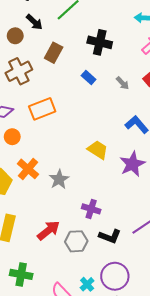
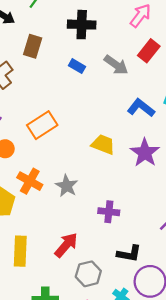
gray arrow: (123, 83) -> (116, 65), size x1.5
orange rectangle: (42, 109) -> (42, 125), moved
black L-shape: (110, 236) -> (129, 254), moved
gray hexagon: (76, 241) -> (88, 274), moved

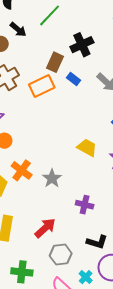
black cross: (82, 25) -> (82, 45), turned -35
brown rectangle: (33, 46) -> (55, 62), moved
orange rectangle: (42, 125) -> (42, 86), moved

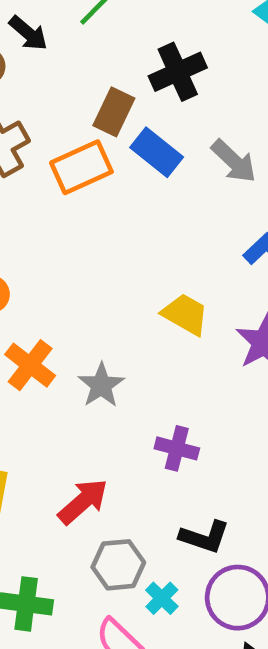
blue rectangle: (74, 79) -> (157, 152), size x1.5
cyan cross: (86, 277) -> (162, 598), moved

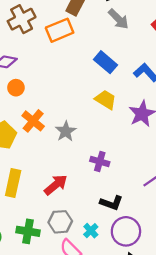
blue rectangle: (157, 152) -> (106, 62), moved
gray arrow: (234, 161) -> (118, 19), moved
gray hexagon: (118, 565) -> (60, 222), moved

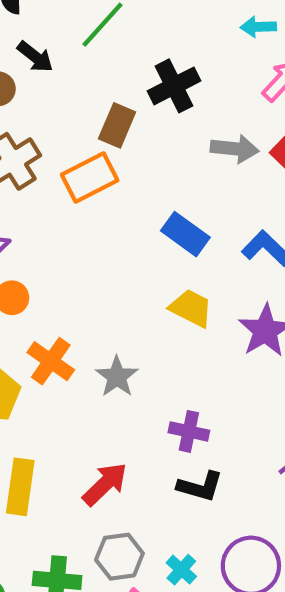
gray arrow: (118, 19) -> (235, 149), moved, turned -35
black L-shape: (111, 203) -> (200, 486), moved

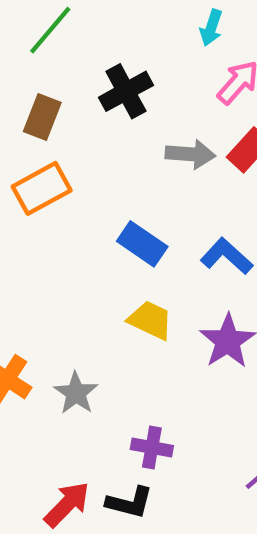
cyan arrow: (258, 27) -> (211, 28), turned -68
brown rectangle: (117, 125) -> (42, 117), moved
black L-shape: (200, 486) -> (130, 502), moved

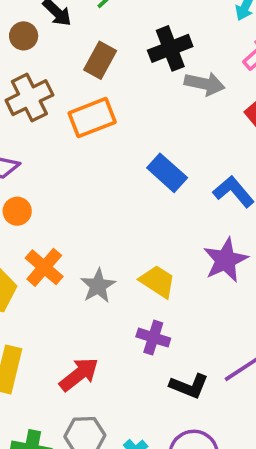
gray arrow: (190, 154) -> (205, 84), moved
yellow trapezoid: (150, 320) -> (158, 281), moved
black L-shape: (130, 502) -> (189, 386), moved

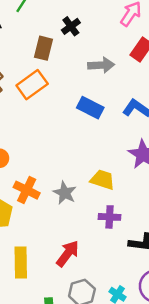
black cross: (170, 48) -> (71, 26), size x0.7
brown rectangle: (100, 60) -> (44, 48), moved
gray arrow: (205, 84) -> (101, 65), moved

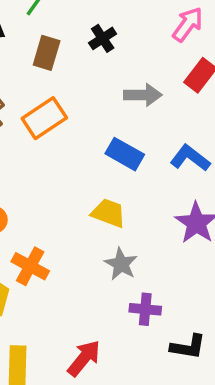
brown rectangle: (44, 48) -> (47, 53), moved
yellow trapezoid: (103, 180) -> (108, 213), moved
gray star: (65, 193) -> (121, 264), moved

